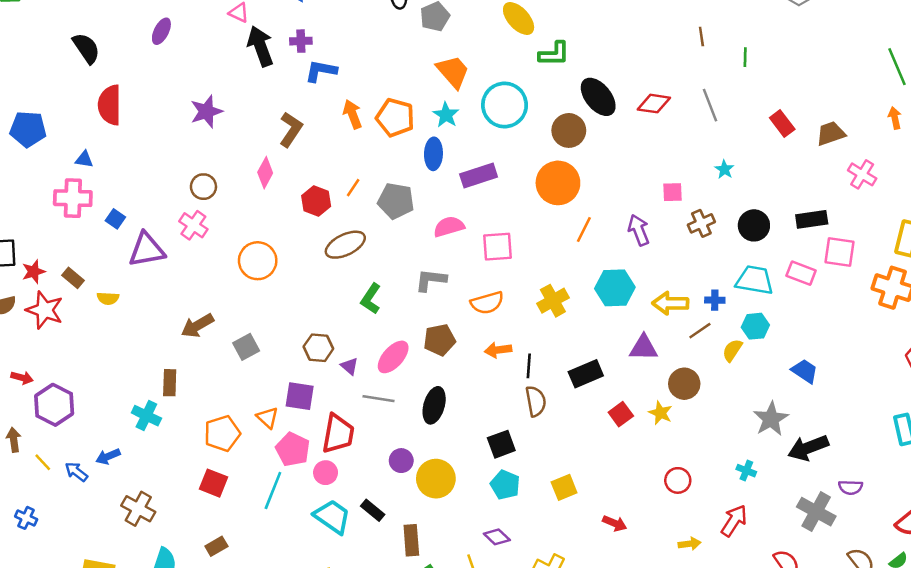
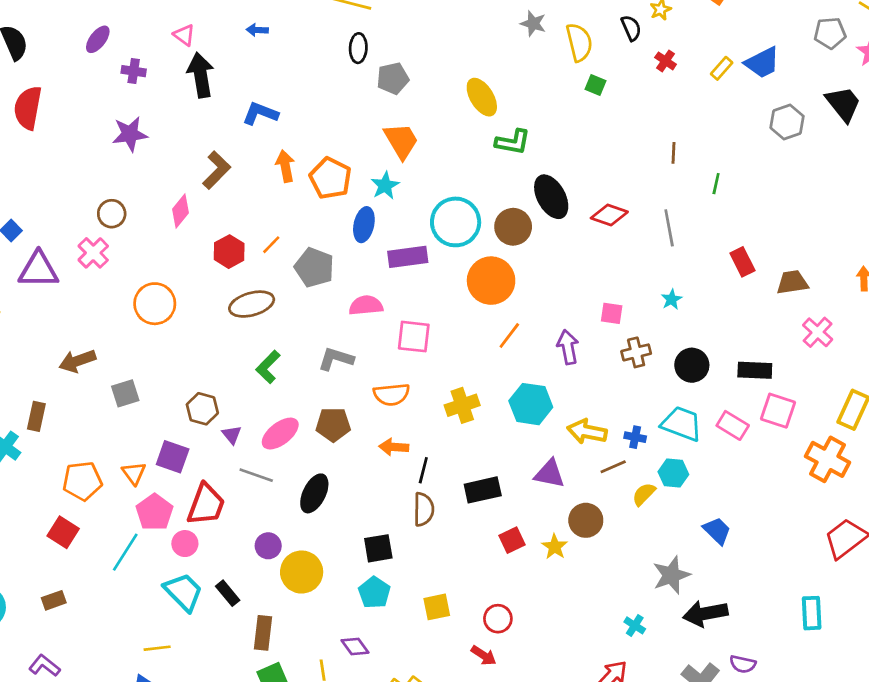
purple cross: (301, 41) -> (134, 71), moved
cyan circle: (505, 105) -> (456, 222), moved
red circle: (678, 480) -> (498, 619), moved

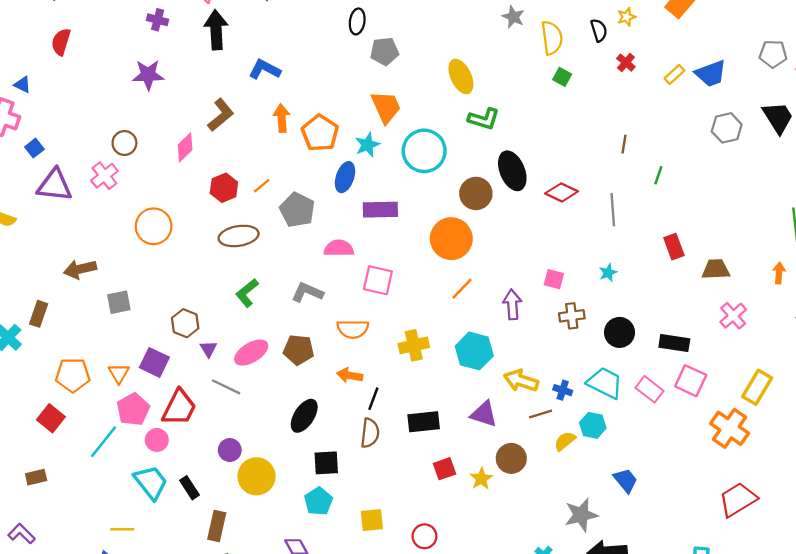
red semicircle: (28, 108) -> (61, 42), size x0.7
cyan circle: (456, 222) -> (424, 151), moved
black ellipse: (314, 493) -> (304, 416), moved

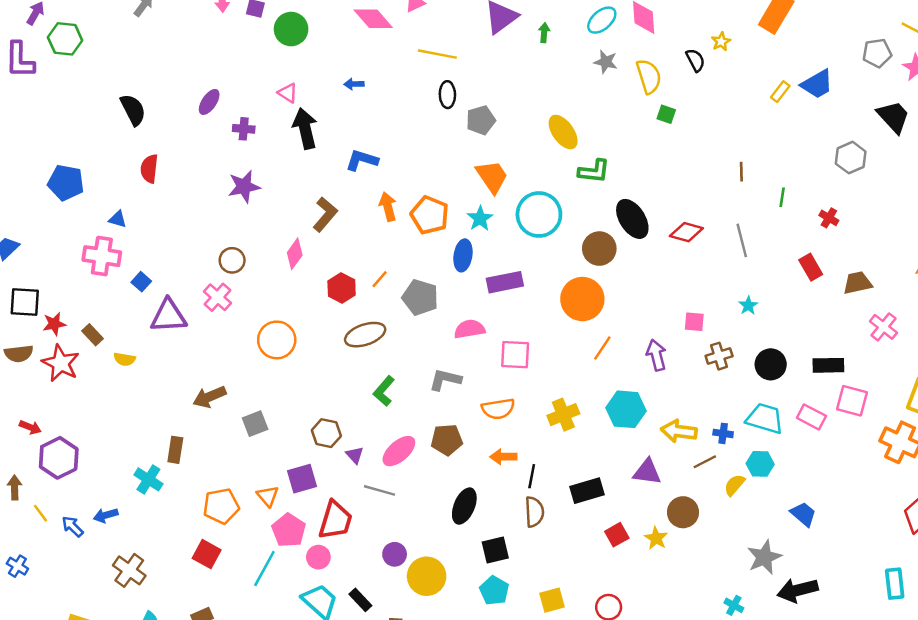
red cross: (626, 63) -> (829, 218), moved
gray hexagon: (727, 128) -> (851, 158), moved
purple square: (154, 362) -> (302, 479), turned -32

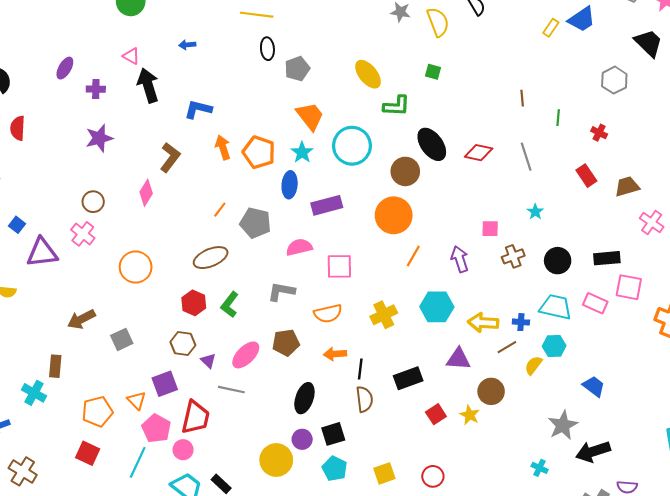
green square: (666, 114) -> (433, 72), moved
red hexagon: (342, 288) -> (194, 303), moved
purple circle: (395, 554) -> (302, 439), moved

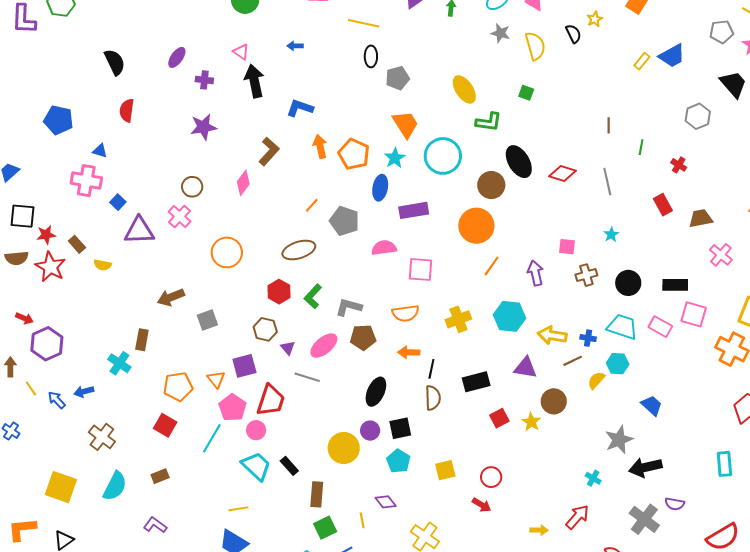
gray L-shape: (281, 292) -> (349, 307), moved

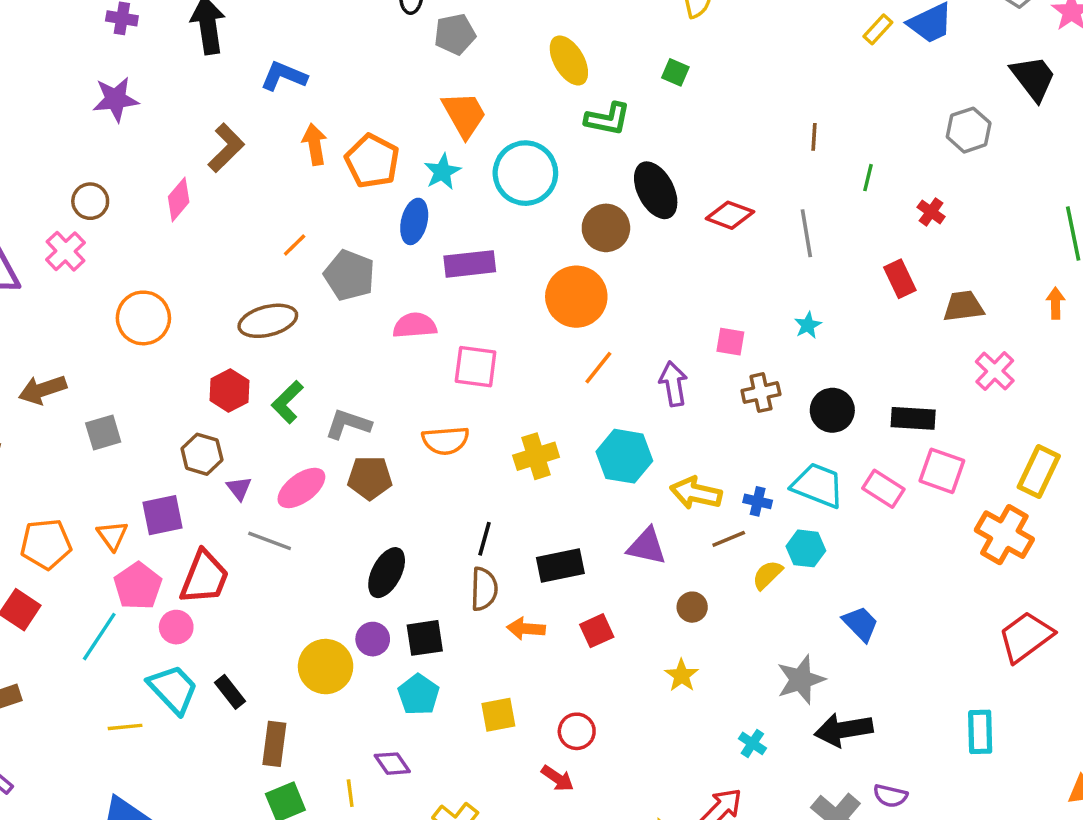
orange arrow: (409, 352) -> (526, 629), moved
brown circle: (554, 401) -> (692, 607), size x0.7
yellow star: (531, 422) -> (682, 675), moved
yellow line: (238, 509) -> (125, 727), moved

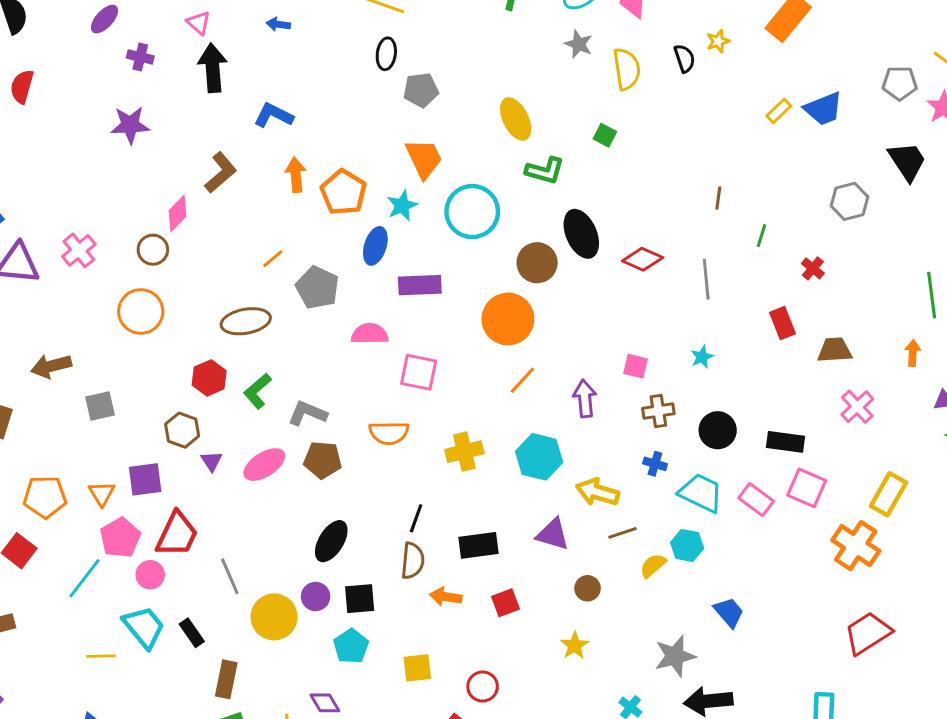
brown circle: (90, 201) -> (153, 250), moved
blue cross: (758, 501) -> (655, 464), moved
gray line: (270, 541) -> (230, 576), moved, turned 42

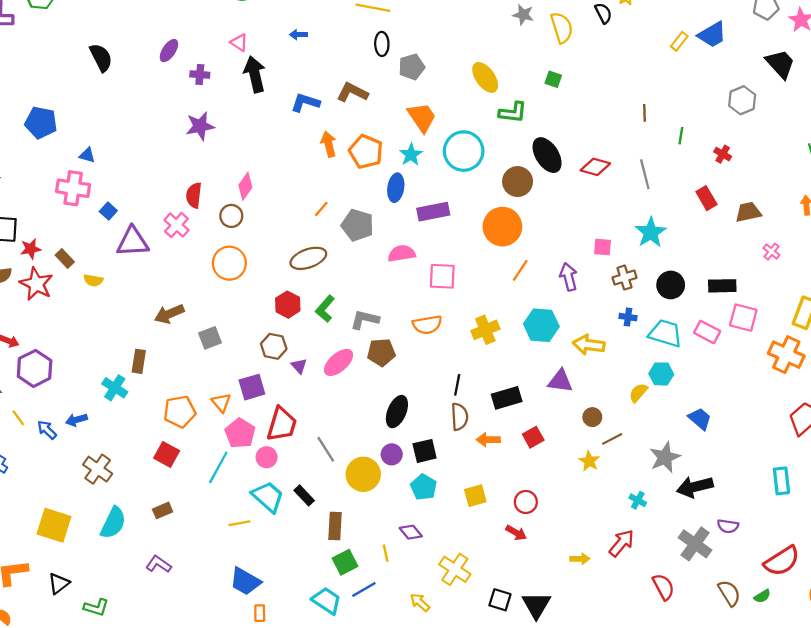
red semicircle: (22, 87) -> (194, 195), moved
brown L-shape: (221, 173) -> (352, 92), moved, turned -104
cyan star: (702, 357) -> (651, 232), size x1.8
pink cross: (857, 407) -> (771, 252), size x0.7
brown line: (622, 533) -> (612, 439), moved

